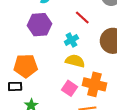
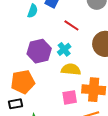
purple hexagon: (40, 25) -> (39, 51), moved
pink square: (70, 88) -> (70, 97), turned -35

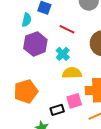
purple hexagon: (39, 51) -> (35, 44), moved
black rectangle: (15, 104) -> (57, 110), moved

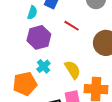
cyan cross: (63, 54) -> (43, 66), moved
yellow semicircle: (72, 73) -> (73, 70), turned 54

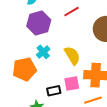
red line: (72, 26) -> (72, 12), turned -63

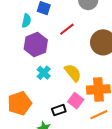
orange pentagon: (24, 69) -> (20, 103), moved
pink square: (72, 84) -> (76, 101), turned -35

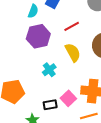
cyan cross: (44, 73) -> (49, 70), moved
yellow semicircle: (73, 73) -> (73, 52), moved

